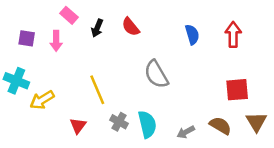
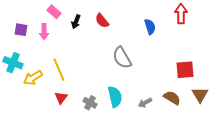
red arrow: (233, 35) -> (181, 14), moved
yellow line: (97, 90) -> (59, 70), moved
gray cross: (119, 122) -> (90, 103), moved

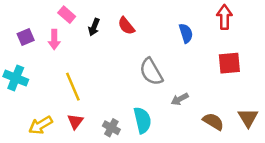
purple square: (21, 30) -> (26, 37), turned -32
red square: (185, 70) -> (229, 63), moved
yellow arrow: (33, 78) -> (41, 125), moved
gray arrow: (145, 103) -> (180, 99), moved

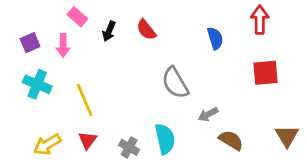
cyan cross: (16, 78) -> (37, 84), moved
brown semicircle: (213, 121) -> (231, 140), moved

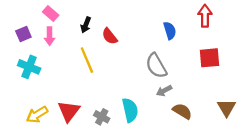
pink rectangle: (77, 17) -> (51, 14), moved
red semicircle: (146, 30) -> (110, 36), moved
gray semicircle: (175, 83) -> (156, 66), moved
yellow line: (85, 100) -> (87, 60), moved
red triangle: (87, 140) -> (69, 111), size x1.5

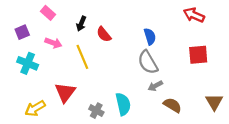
red arrow: (205, 16) -> (194, 15), turned -66
blue semicircle: (170, 31) -> (150, 36), moved
pink arrow: (50, 36) -> (53, 43), moved, turned -70
red triangle: (69, 111) -> (65, 92), moved

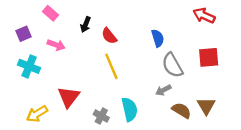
yellow line: (82, 57) -> (111, 66), moved
gray semicircle: (148, 62) -> (172, 65), moved
brown triangle: (214, 102) -> (206, 106), moved

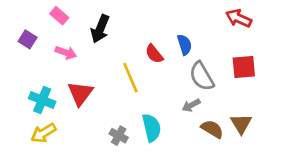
black arrow: (86, 25) -> (100, 29), size x1.5
purple square: (23, 34) -> (28, 39), turned -35
red semicircle: (109, 36) -> (154, 54), moved
cyan cross: (29, 66) -> (42, 100), moved
red triangle: (69, 97) -> (80, 93), moved

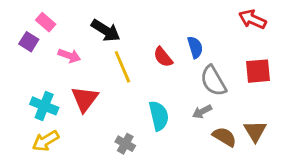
pink rectangle: (59, 16) -> (46, 22), moved
black arrow: (100, 29) -> (106, 31), turned -80
yellow line: (130, 78) -> (122, 67), moved
cyan semicircle: (152, 128) -> (159, 116), moved

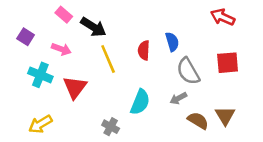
pink rectangle: (46, 22) -> (64, 15), moved
red semicircle: (163, 57) -> (144, 50), turned 42
cyan cross: (44, 106) -> (40, 75), moved
cyan semicircle: (159, 116) -> (140, 102), turned 35

